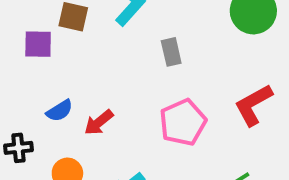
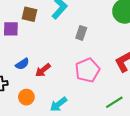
gray rectangle: (171, 52) -> (81, 33), turned 32

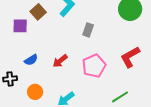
brown square: (29, 14) -> (38, 12), turned 35
red arrow: (43, 70) -> (60, 61), moved

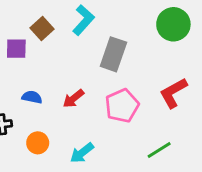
gray rectangle: (88, 30) -> (113, 54), size x1.6
blue semicircle: (31, 60) -> (32, 97), turned -136

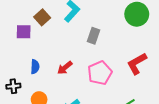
gray rectangle: (113, 54) -> (94, 36), size x0.7
blue semicircle: (32, 97) -> (35, 67), turned 80

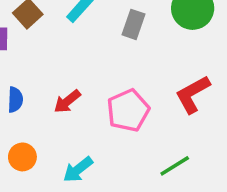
gray rectangle: (94, 36) -> (133, 24), moved

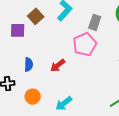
pink pentagon: (128, 110) -> (85, 44), moved

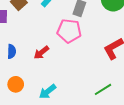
pink pentagon: (85, 44) -> (69, 31), turned 30

